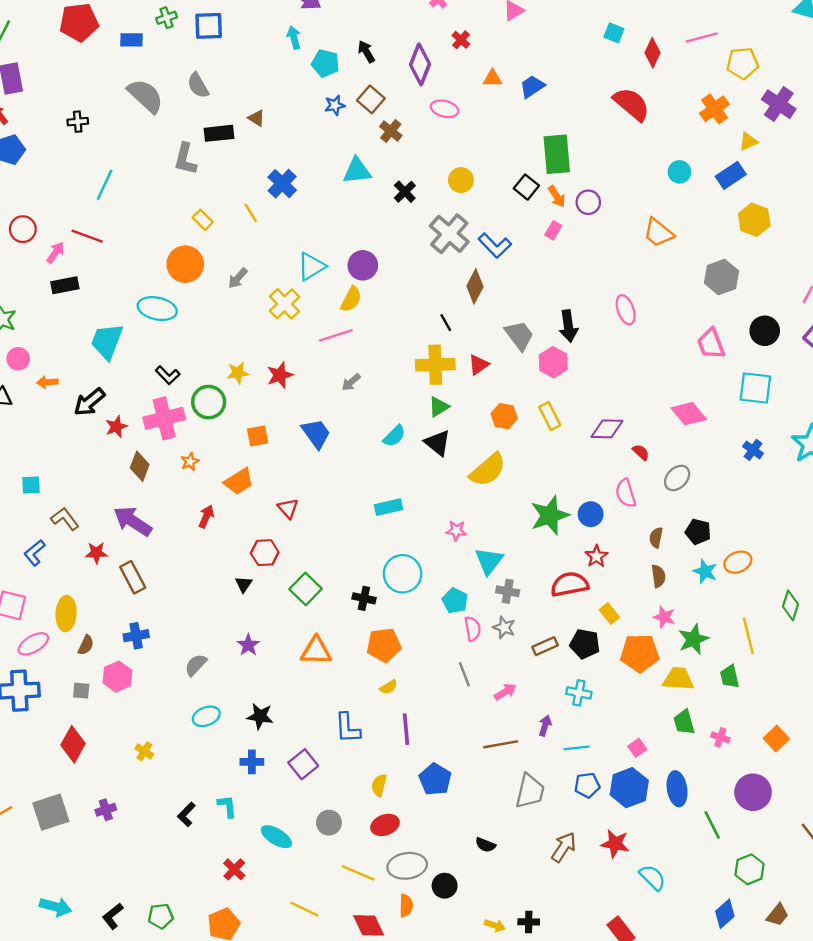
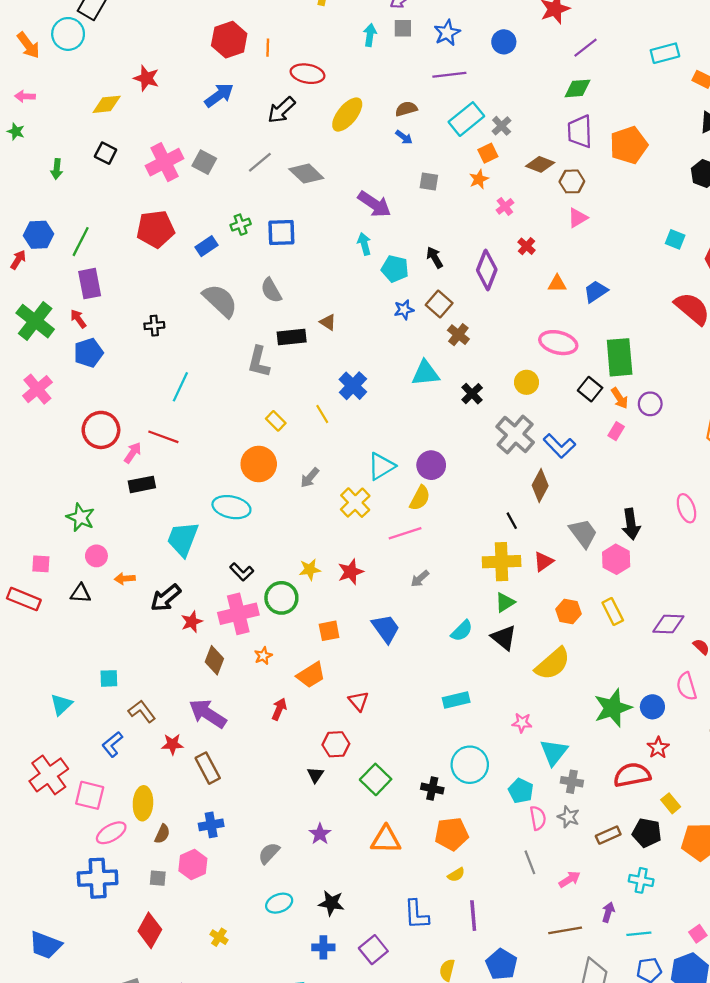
blue rectangle: (131, 40) -> (207, 246), turned -35
pink ellipse: (445, 109) -> (558, 343), moved, size x1.4
red circle: (23, 229) -> (101, 430), size x1.4

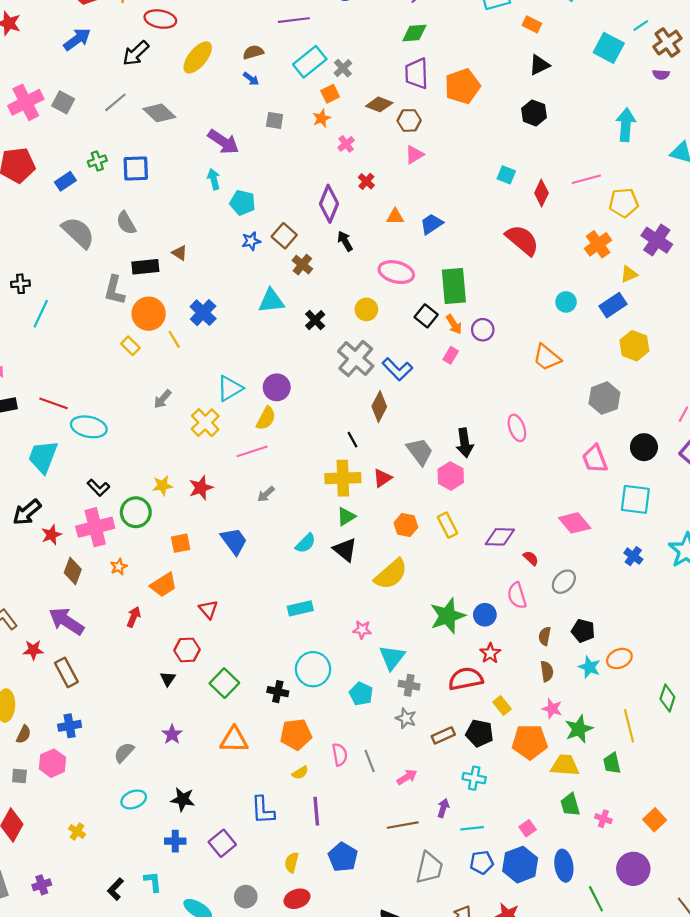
black arrow: (435, 257) -> (345, 241), moved
black cross: (154, 326) -> (20, 284), moved
red line: (163, 437) -> (54, 403), moved
orange circle: (259, 464) -> (149, 314), moved
pink semicircle: (538, 818) -> (340, 755), moved

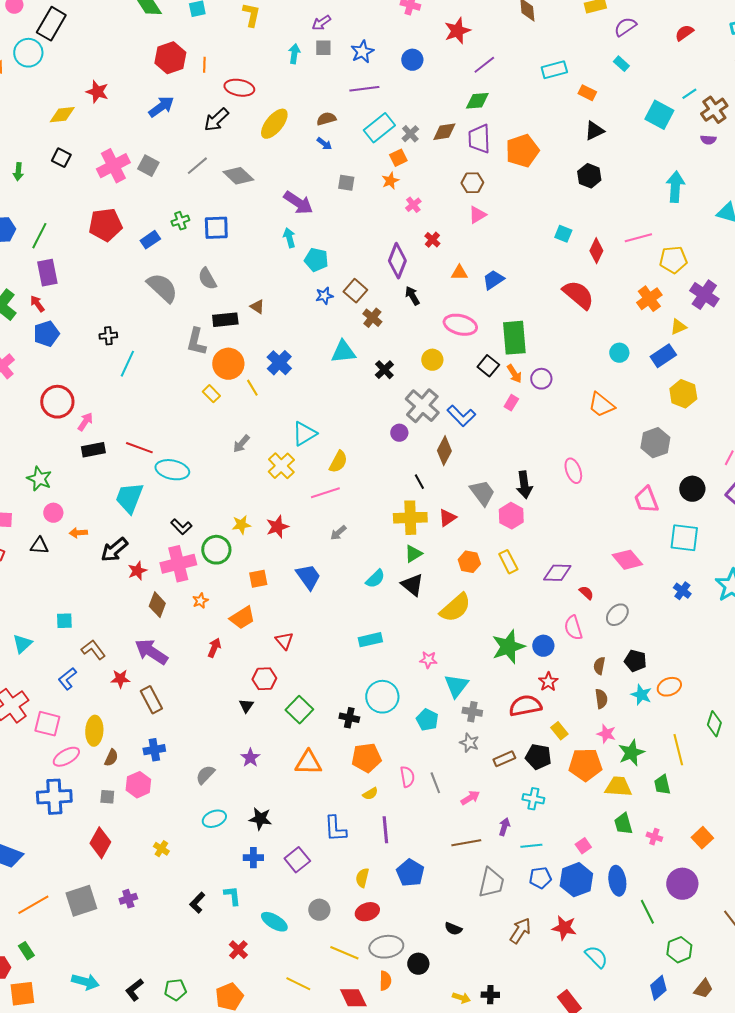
brown diamond: (379, 104) -> (444, 132), moved, turned -30
purple circle: (277, 387) -> (399, 433), moved, size x0.7

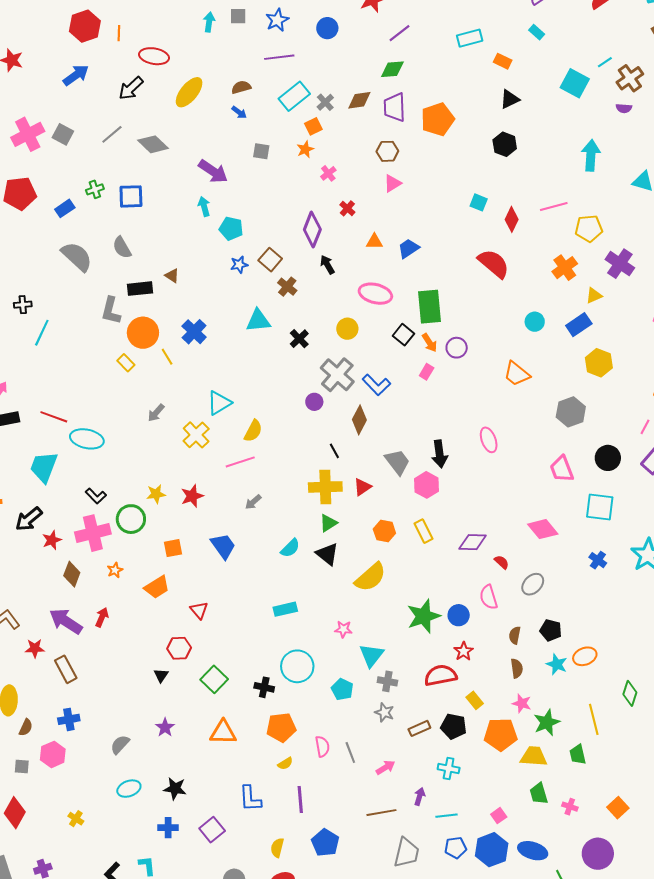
red arrow: (214, 648) -> (102, 617), moved
blue ellipse: (617, 881) -> (533, 851), turned -64

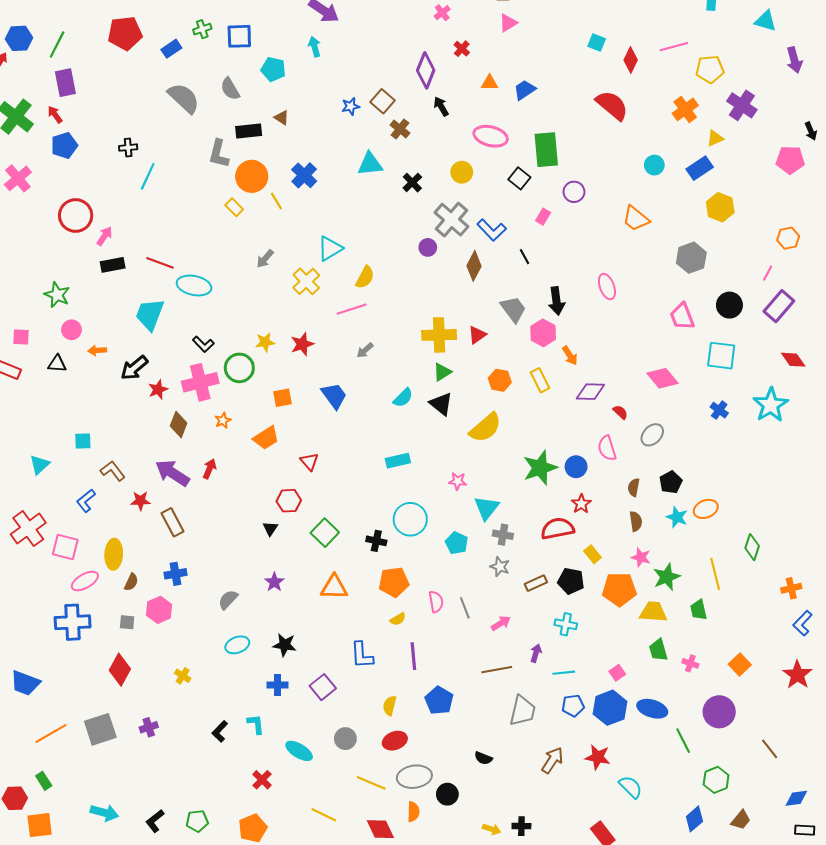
cyan pentagon: (231, 228) -> (273, 69), moved
orange arrow: (430, 343) -> (570, 356), moved
black line: (334, 451) -> (525, 257), moved
black pentagon: (551, 630) -> (671, 482), turned 30

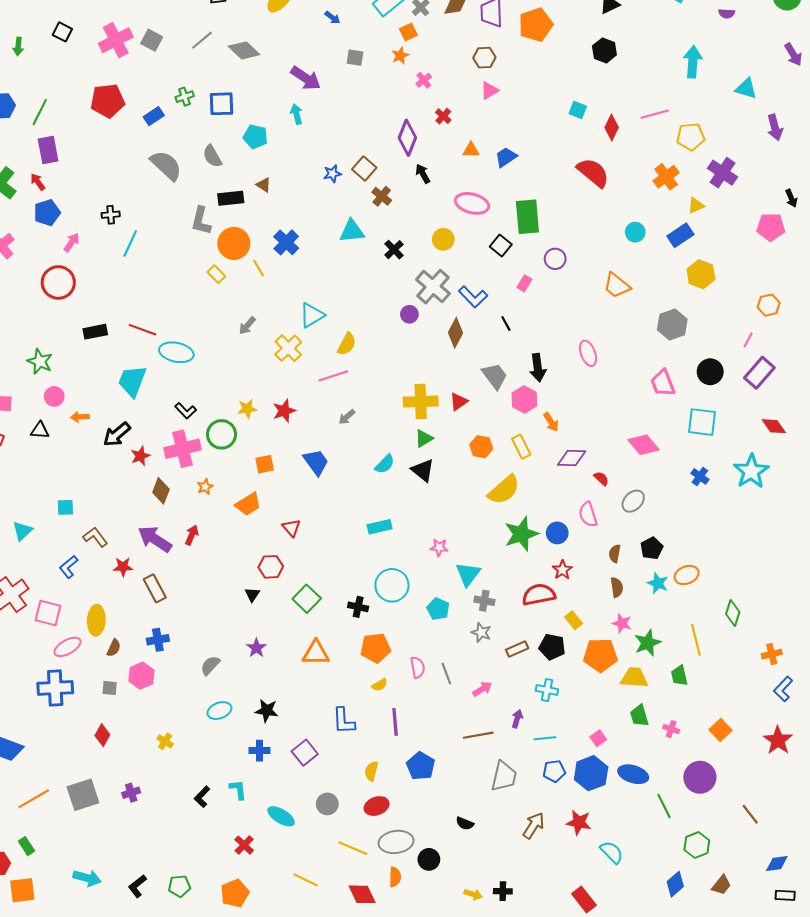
pink arrow: (104, 236) -> (72, 242), moved
yellow semicircle: (485, 428) -> (504, 490), moved
red diamond: (120, 670) -> (102, 735), size x0.7

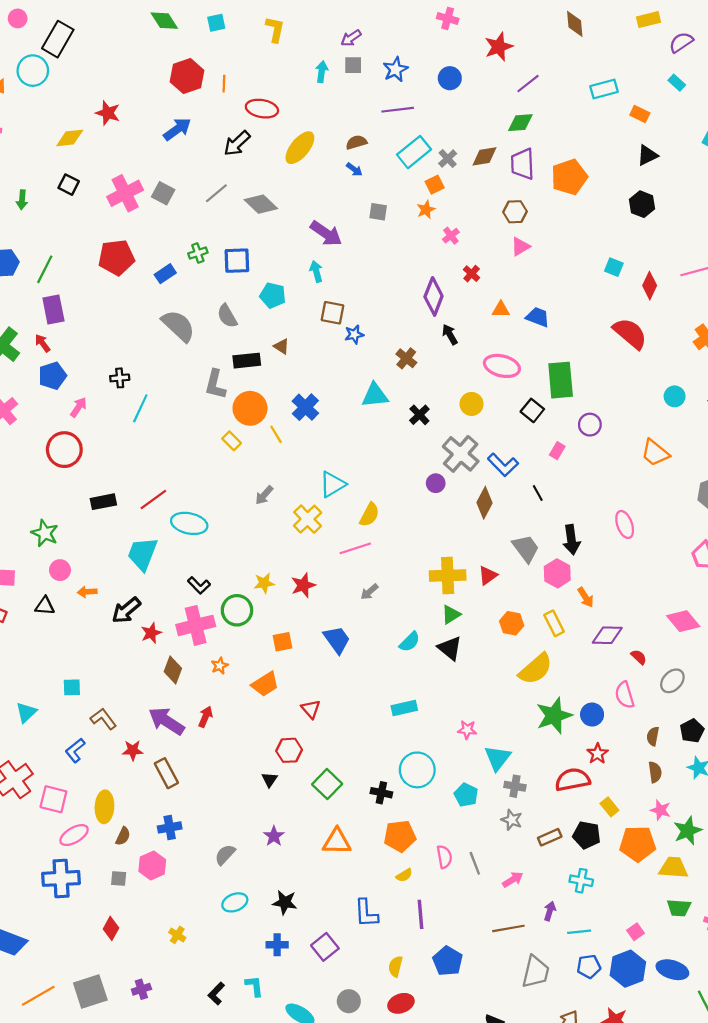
blue trapezoid: (506, 157) -> (538, 317), turned 55
brown square: (364, 168) -> (333, 313), moved, turned -30
red line: (142, 330) -> (153, 500), turned -56
green trapezoid: (639, 716) -> (679, 908), turned -70

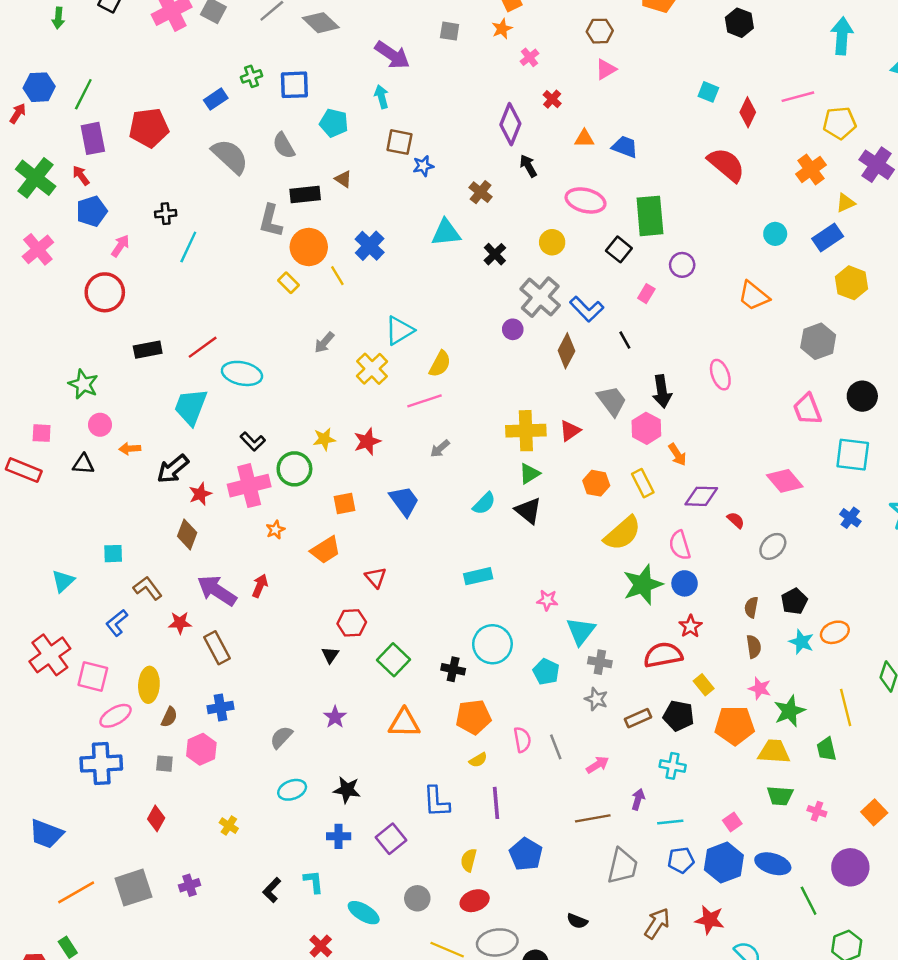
red pentagon: (116, 257) -> (149, 128), moved
brown diamond: (173, 670) -> (187, 534), moved
pink semicircle: (625, 695) -> (680, 545), moved

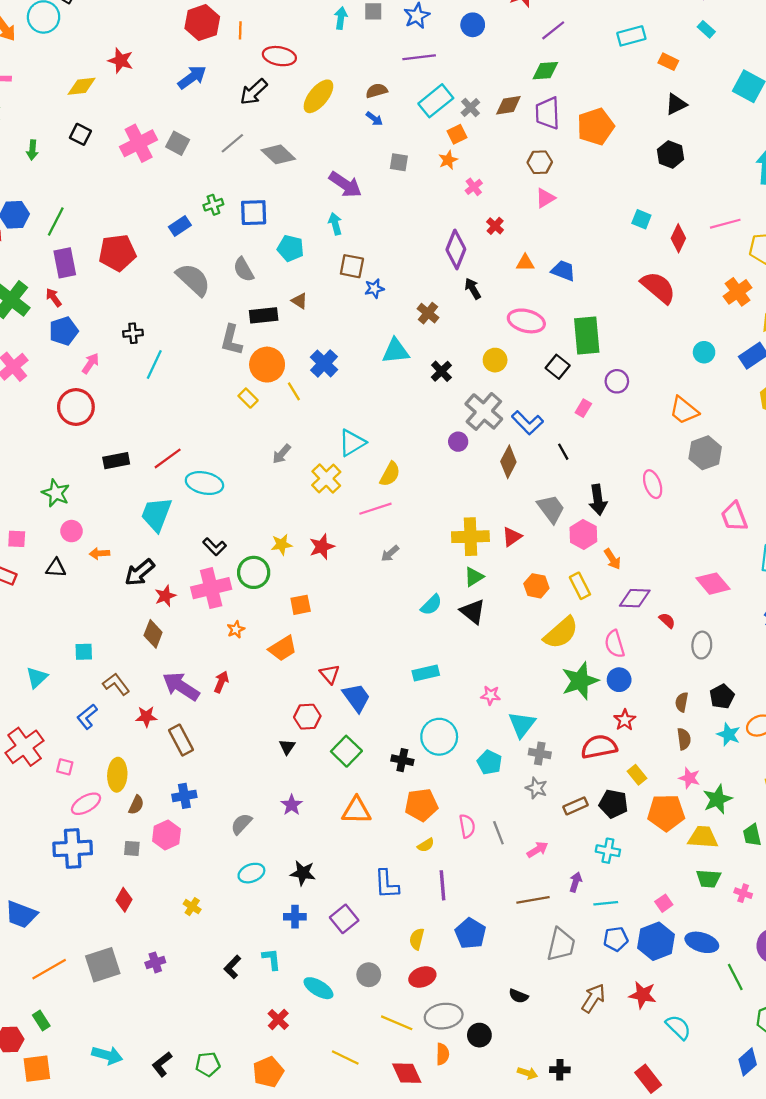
gray hexagon: (818, 341) -> (705, 453), moved
blue trapezoid: (404, 501) -> (356, 698), moved
gray ellipse: (773, 546) -> (702, 645), turned -40
pink square: (93, 676) -> (65, 767), size x0.6

